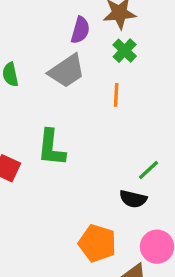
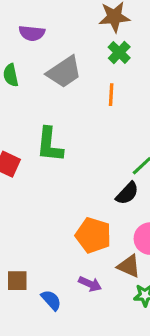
purple semicircle: (80, 30) -> (32, 33), moved, turned 80
black semicircle: (133, 199) -> (127, 193), turned -60

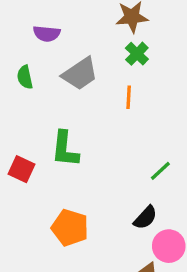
black semicircle: (127, 193) -> (145, 218), moved
orange pentagon: (93, 235) -> (70, 228), moved

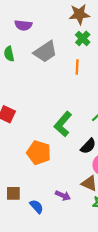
green L-shape: (65, 149) -> (63, 124), moved, turned 35

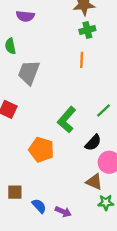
green cross: (83, 38) -> (87, 30), turned 32
gray trapezoid: (45, 52) -> (29, 73), moved, turned 145
purple arrow: (63, 195) -> (63, 212), moved

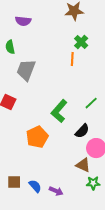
green cross: (87, 30) -> (81, 42), moved, turned -32
orange pentagon: (41, 150) -> (37, 137), turned 30
brown square: (15, 192) -> (14, 182), moved

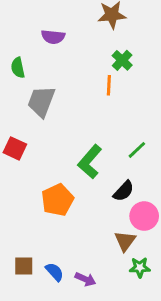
purple semicircle: (23, 21) -> (53, 37), moved
brown triangle: (83, 165) -> (125, 241), turned 42

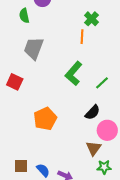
green semicircle: (18, 68) -> (24, 16), moved
green L-shape: (90, 162) -> (74, 73), moved

